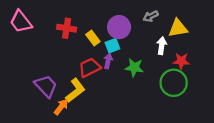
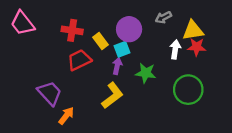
red star: (181, 61) -> (197, 47), moved
red trapezoid: (90, 68) -> (79, 60), moved
yellow L-shape: (75, 90) -> (112, 96), moved

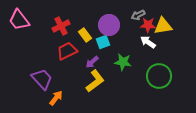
red cross: (72, 30) -> (61, 26), turned -36
red star: (197, 47) -> (148, 25), moved
white arrow: (175, 49) -> (148, 42), turned -63
purple arrow: (117, 66) -> (92, 62), moved, turned -144

